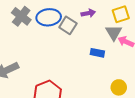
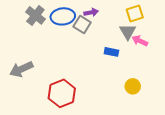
purple arrow: (88, 13) -> (91, 12), moved

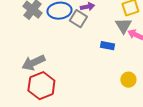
gray arrow: (21, 69) -> (33, 63), moved
red hexagon: (62, 93) -> (41, 86), moved

